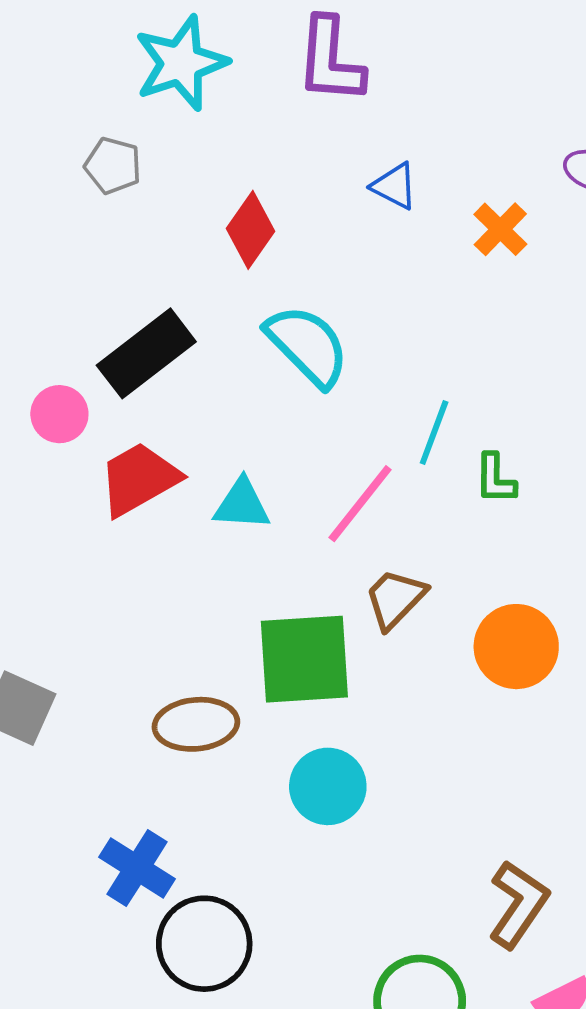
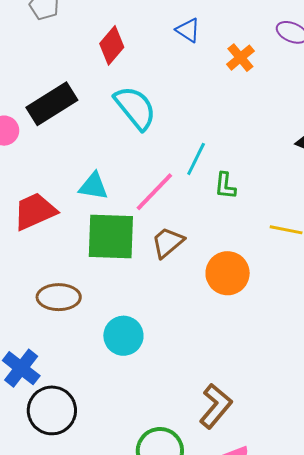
red trapezoid: (139, 479) -> (35, 211), moved
green square: (304, 659) -> (111, 237), moved

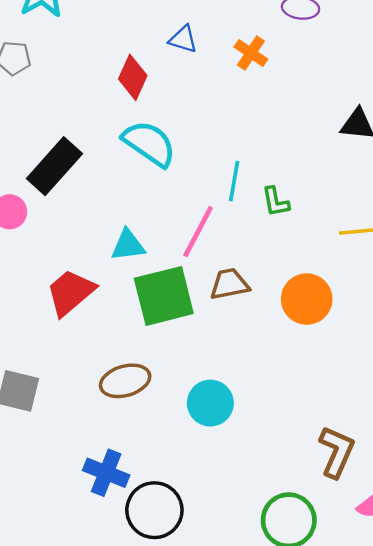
red diamond: (112, 45) -> (133, 77), moved
brown trapezoid: (168, 242) -> (229, 284), turned 45

